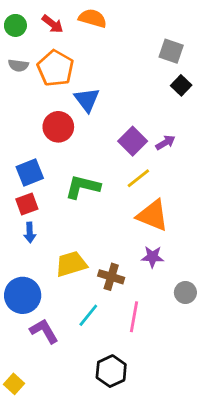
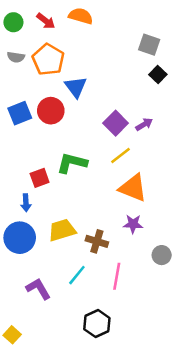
blue square: (30, 173) -> (20, 113), moved
red square: (27, 204) -> (40, 178), moved
blue circle: (23, 295) -> (20, 238), moved

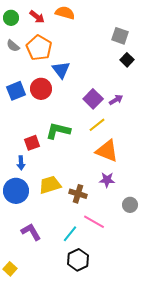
gray semicircle: (16, 57) -> (13, 46), turned 32
cyan line: (77, 275) -> (70, 234), moved
pink line: (117, 276) -> (94, 222), turned -70

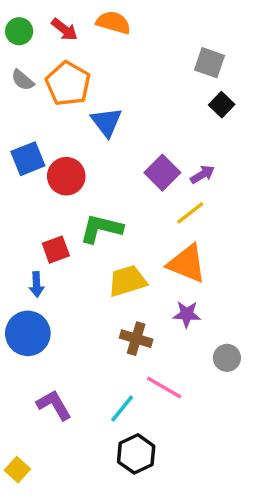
red circle: (41, 89) -> (66, 176), moved
yellow line: (97, 125) -> (190, 213), moved
yellow trapezoid: (50, 185) -> (127, 281), moved

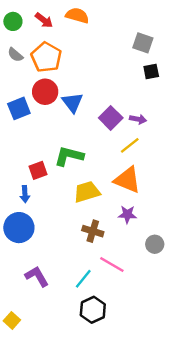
black square: (222, 105) -> (151, 71), turned 35
blue triangle: (106, 122) -> (73, 102), moved
purple arrow: (202, 174) -> (138, 119), turned 42
red circle: (66, 176) -> (45, 92), moved

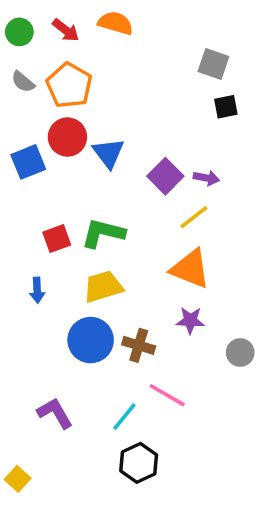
red square: (38, 170) -> (57, 239), moved
yellow trapezoid: (87, 192) -> (103, 287), moved
blue circle: (19, 228) -> (91, 340), moved
gray circle: (155, 244) -> (240, 353), moved

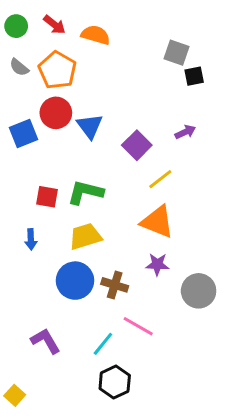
orange semicircle: (116, 23) -> (96, 35), moved
black square: (226, 107) -> (194, 76), moved
purple arrow: (206, 178) -> (185, 132), moved, turned -36
red square: (57, 239) -> (47, 197), turned 30
gray circle: (240, 353) -> (199, 291), size x1.5

